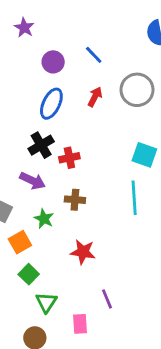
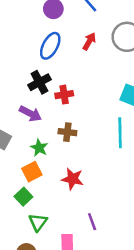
orange square: (20, 242) -> (32, 172), moved

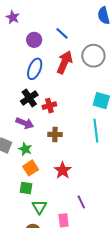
red arrow: (89, 41) -> (65, 62), size x1.6
green star: (39, 148) -> (25, 149), moved
red star: (73, 179) -> (63, 170), turned 30
green square: (23, 197) -> (26, 188), turned -32

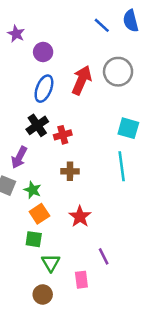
purple star: (13, 17) -> (16, 34), moved
blue line: (62, 33) -> (102, 25), moved
purple arrow: (25, 123) -> (19, 157), moved, turned 96

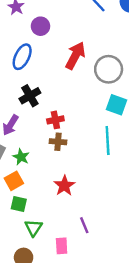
gray circle: (118, 72) -> (109, 69), moved
blue ellipse: (44, 89) -> (22, 57), moved
red cross: (63, 135) -> (55, 120), moved
orange square: (39, 214) -> (14, 181), moved

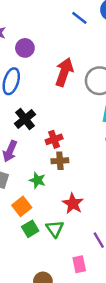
green star: (21, 157) -> (37, 180), moved
green square: (19, 204) -> (30, 229), turned -35
green triangle: (33, 228) -> (55, 229), moved

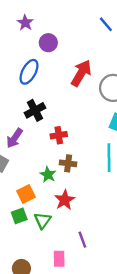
brown cross: (60, 161) -> (68, 163), moved
green star: (37, 180) -> (48, 175), moved
orange square: (22, 206) -> (26, 194), moved

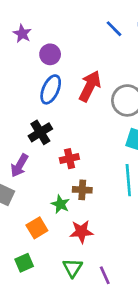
blue ellipse: (29, 72) -> (51, 89), moved
red star: (65, 200) -> (81, 232), turned 30
green square: (19, 216) -> (24, 263), moved
green triangle: (43, 220) -> (73, 268), moved

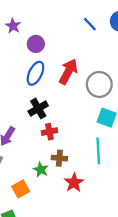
black cross: (40, 132) -> (38, 108), moved
red star: (81, 232) -> (74, 183), moved, turned -30

